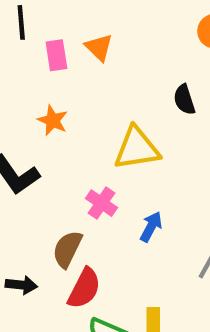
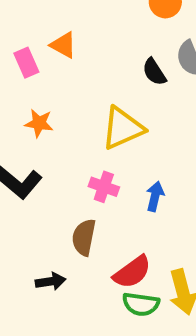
red semicircle: (84, 288) -> (132, 272), moved, turned 42

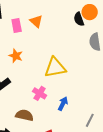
black semicircle: (154, 72) -> (79, 19), moved
brown semicircle: (84, 237) -> (24, 115), turned 78

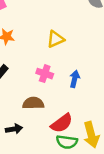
yellow triangle: (55, 68) -> (55, 39), size x0.7

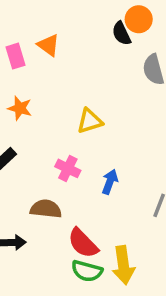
red semicircle: (62, 123) -> (83, 243), turned 75

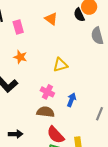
orange triangle: (48, 45) -> (51, 19), moved
brown semicircle: (46, 209) -> (45, 112), moved

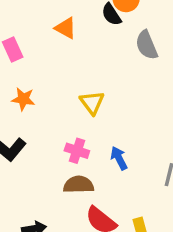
yellow triangle: (60, 65) -> (92, 103), turned -42
blue arrow: (71, 100) -> (119, 158), turned -40

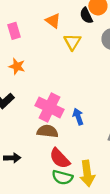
yellow triangle: (92, 103) -> (72, 42), moved
pink cross: (77, 151) -> (50, 107), size x1.6

